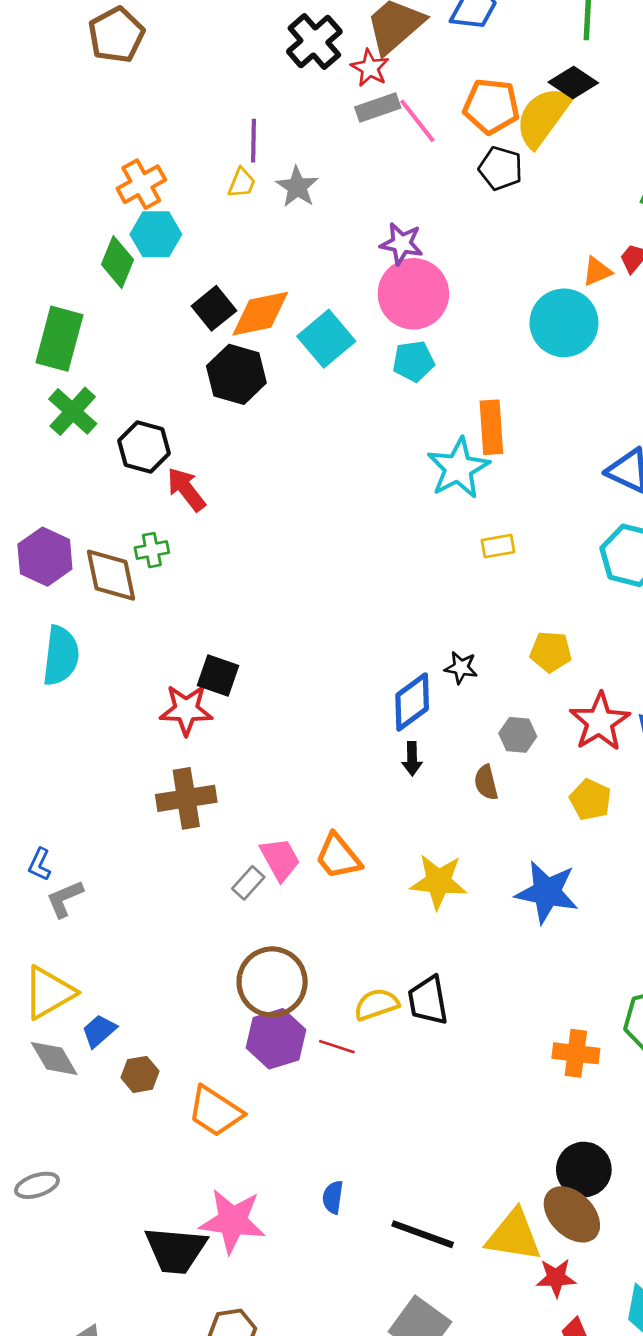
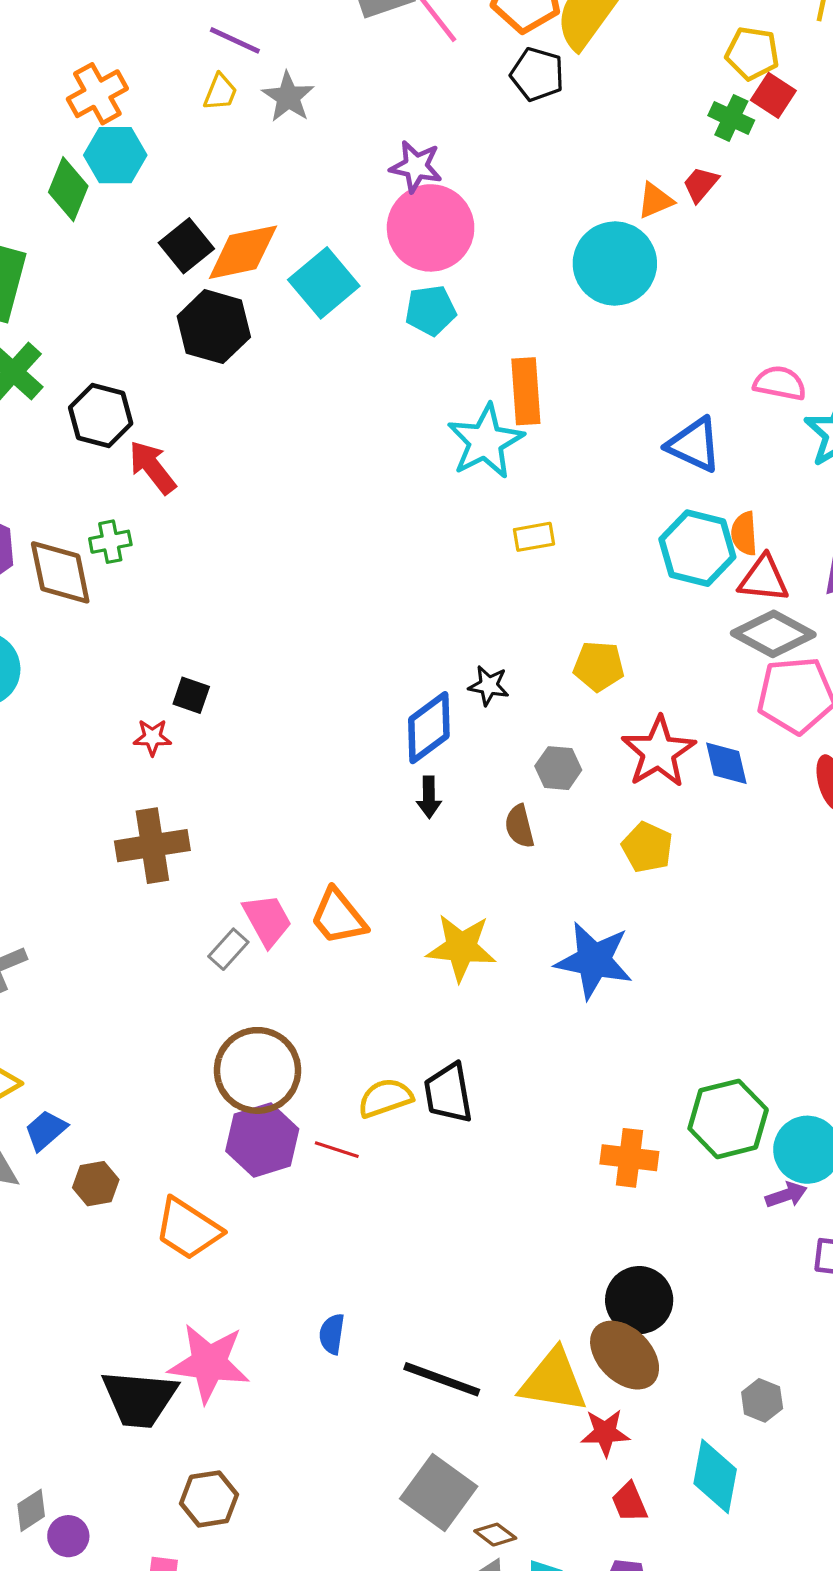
purple line: (254, 141) -> (235, 40), turned -66
black square: (218, 676) -> (191, 695), size x0.7
red star: (186, 710) -> (152, 737), size x0.6

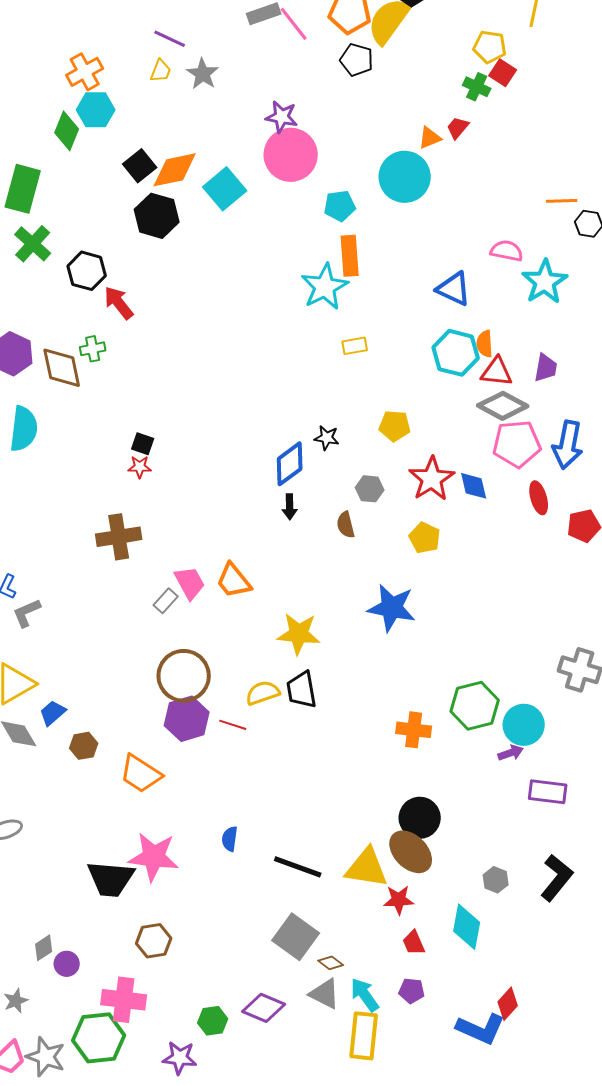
cyan pentagon: (431, 310) -> (340, 206), moved
red star: (152, 737) -> (140, 467), moved
yellow star: (461, 948) -> (299, 634), moved

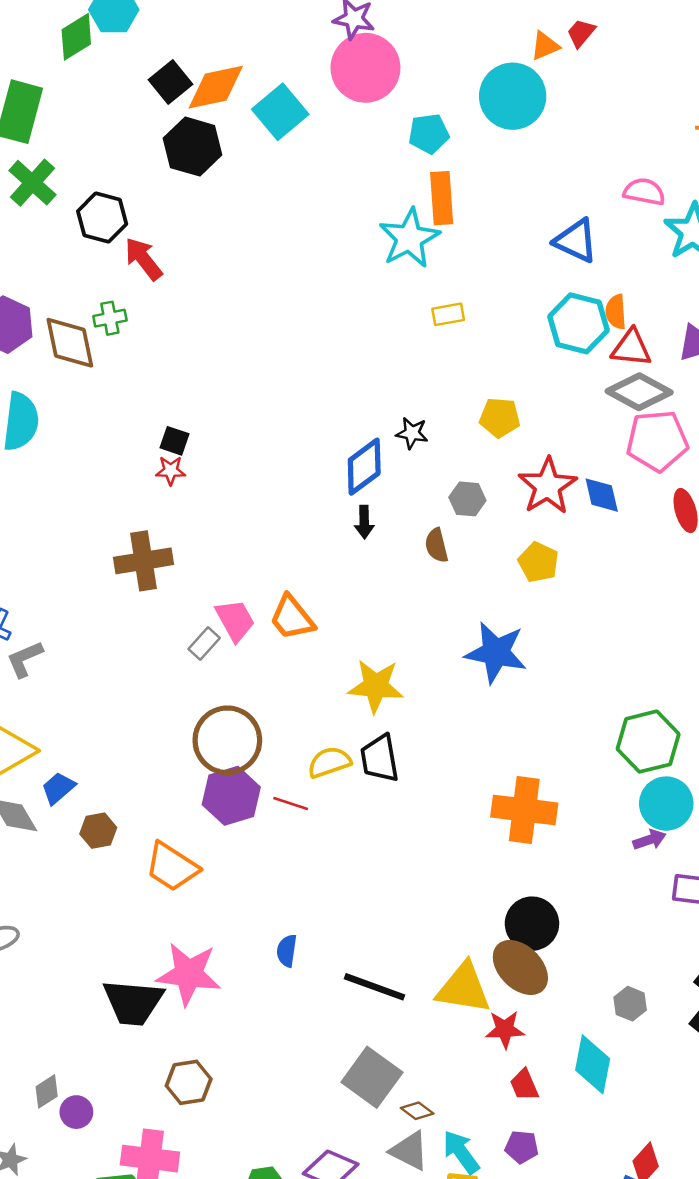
green diamond: (67, 131) -> (76, 37), turned 36
green hexagon: (475, 706) -> (648, 742), moved
orange cross: (414, 730) -> (524, 810), size x1.4

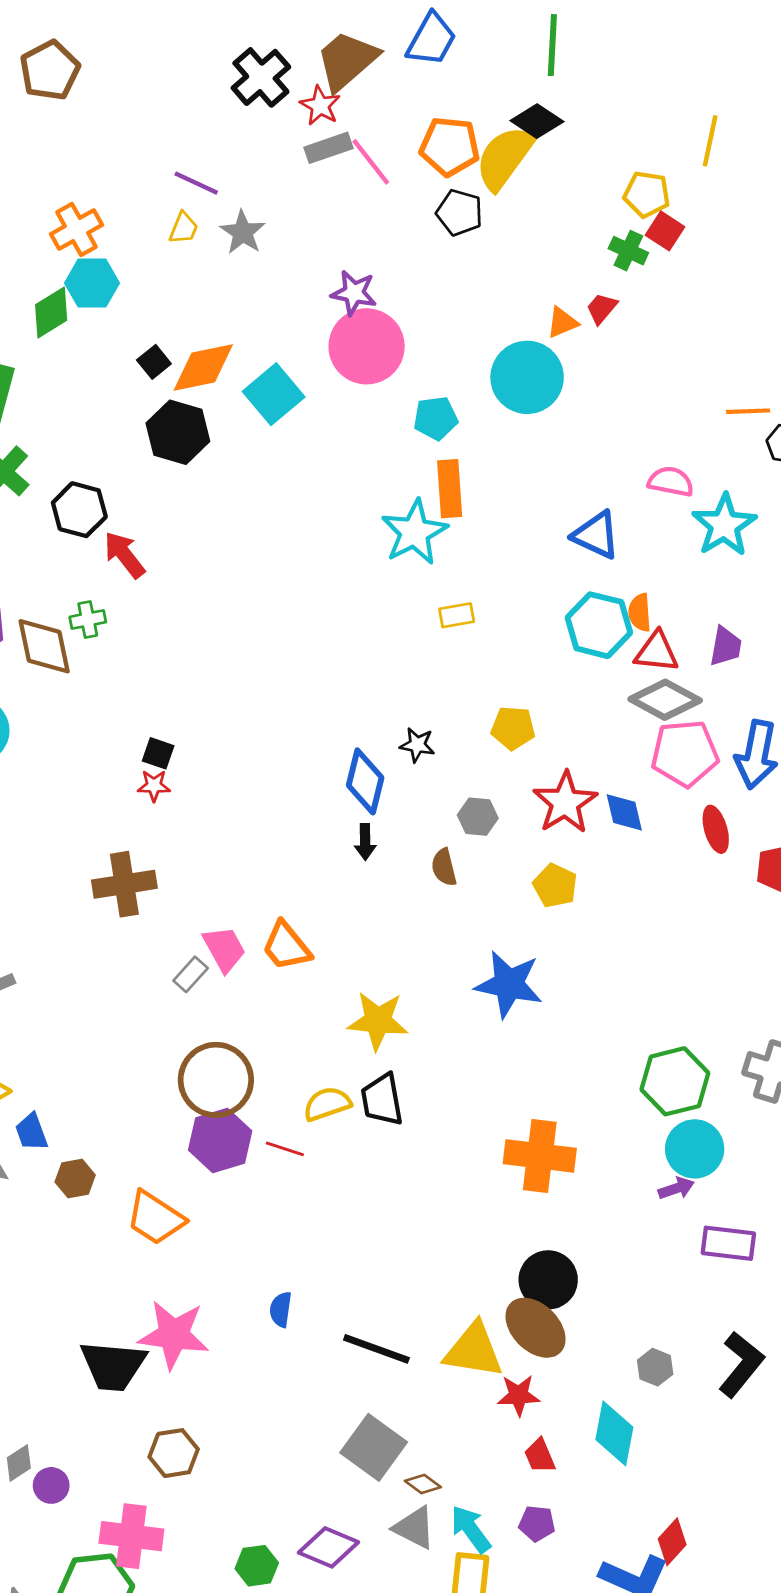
black square: (171, 82) -> (154, 362), size x0.7
blue diamond: (364, 467) -> (365, 781), turned -40
blue trapezoid: (58, 788) -> (31, 1132), turned -69

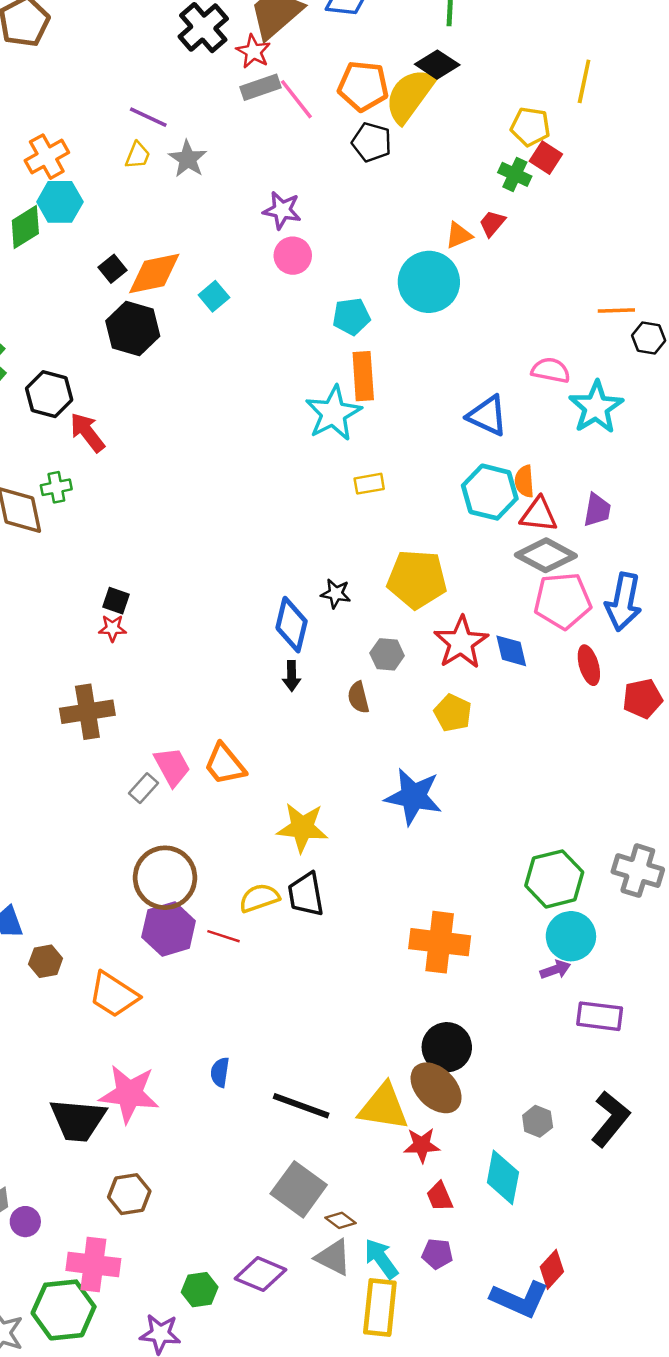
pink circle: (367, 346) -> (293, 256), size x0.6
cyan square: (274, 394) -> (214, 296), size x0.6
yellow pentagon: (513, 728) -> (417, 579), size x1.6

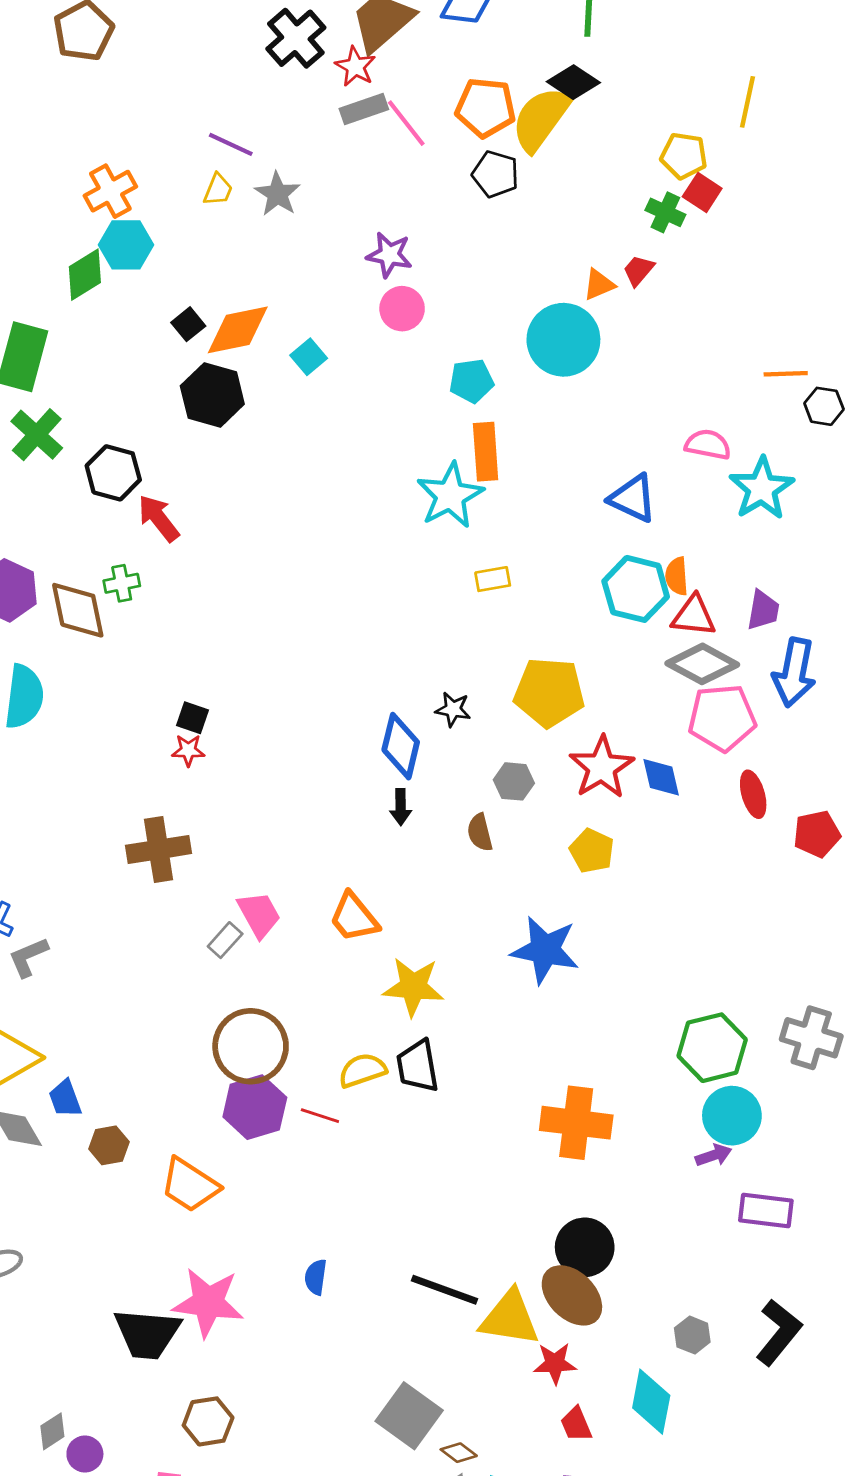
blue arrow: (623, 602) -> (794, 672), moved
orange trapezoid: (225, 764) -> (354, 917), moved
black line: (301, 1106) -> (445, 1290), moved

